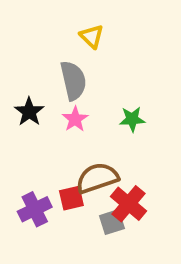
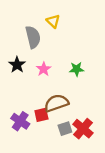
gray semicircle: (73, 81) -> (33, 37), moved
red cross: (128, 204) -> (83, 129), moved
purple cross: (35, 209) -> (20, 121), turned -30

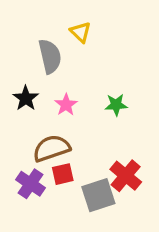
brown semicircle: (56, 103) -> (52, 148), moved
gray square: (65, 129) -> (98, 195), size x1.5
red cross: (83, 129) -> (126, 176), moved

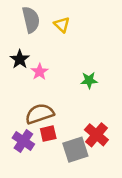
gray semicircle: (50, 56) -> (31, 20), moved
black star: (26, 98) -> (20, 59), moved
pink star: (66, 105) -> (40, 72), moved

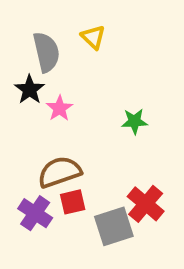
gray semicircle: (31, 20) -> (46, 52), moved

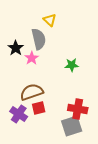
gray semicircle: (46, 52) -> (39, 39), moved
red cross: (146, 204) -> (78, 109), turned -30
gray square: (114, 226) -> (72, 126), moved

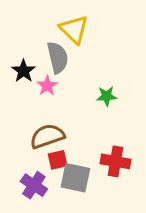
yellow triangle: (50, 20) -> (74, 29), size x1.5
purple cross: (19, 114) -> (34, 185), moved
gray square: (72, 126) -> (75, 178), moved, turned 30

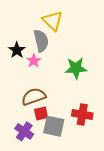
green star: (107, 96) -> (76, 68), size x1.5

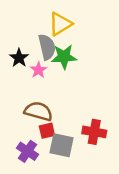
yellow triangle: (53, 21) -> (60, 24), turned 45
green star: (76, 68) -> (64, 57), moved
brown semicircle: (34, 97) -> (38, 111), turned 35

